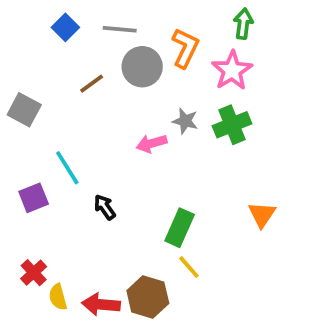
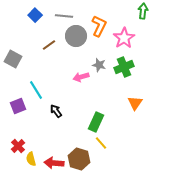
green arrow: (243, 24) -> (143, 11), moved
orange triangle: (262, 215) -> (135, 103), moved

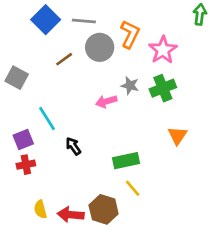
green arrow: (143, 11) -> (200, 14), moved
blue square: (35, 15) -> (46, 20), size x1.5
green rectangle: (96, 122) -> (126, 161), turned 54
red cross: (18, 146) -> (26, 165), moved, turned 32

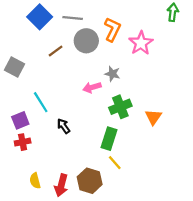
green cross: (163, 88) -> (120, 107), moved
green rectangle: (126, 161) -> (109, 139), turned -60
red arrow: (71, 215) -> (61, 185), turned -80

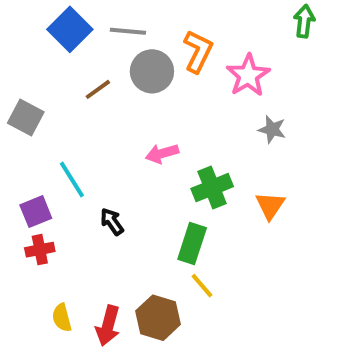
gray star: (112, 74) -> (272, 129), moved

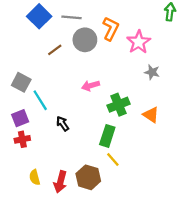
gray square: (26, 117) -> (21, 82), moved
orange triangle: (270, 206) -> (151, 115), turned -30

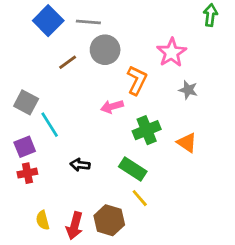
orange L-shape: (111, 29) -> (137, 80), moved
black arrow: (63, 124) -> (80, 165), moved, turned -48
green rectangle: (107, 136) -> (133, 169), turned -75

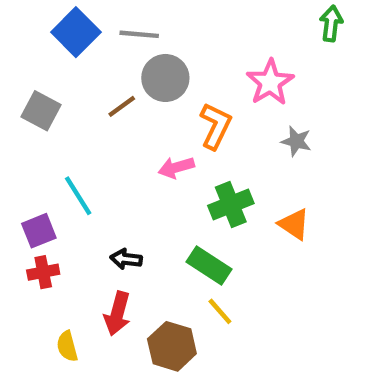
brown line: (68, 62) -> (122, 106), moved
gray square: (26, 102) -> (41, 111), moved
red arrow: (75, 226) -> (117, 314), moved

